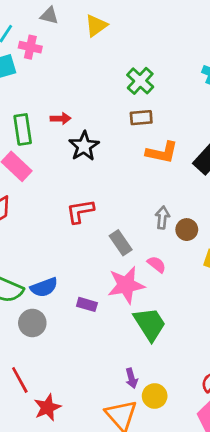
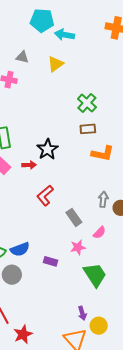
red arrow: (61, 118) -> (29, 165), moved
red L-shape: (80, 211) -> (45, 195), turned -30
pink semicircle: (157, 264) -> (99, 233), turned 96
pink star: (126, 285) -> (78, 247), size x0.6

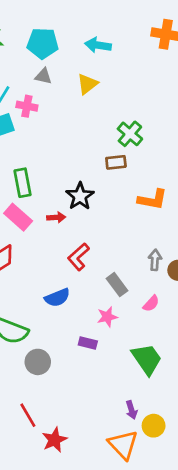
cyan pentagon: (42, 20) -> (43, 43), moved
brown rectangle: (88, 129) -> (116, 162), moved
pink star: (78, 247) -> (107, 317), moved
blue semicircle: (20, 249) -> (57, 298), moved

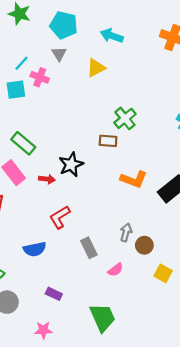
gray triangle: (43, 76) -> (59, 54), turned 35
green rectangle: (23, 183) -> (23, 143), turned -50
pink star: (107, 317) -> (43, 330), moved

